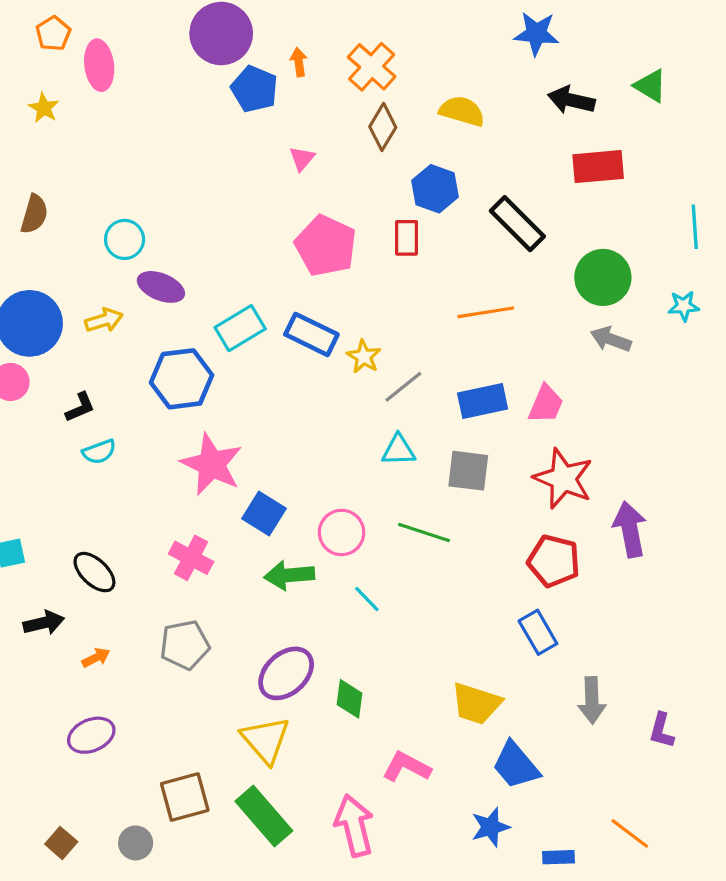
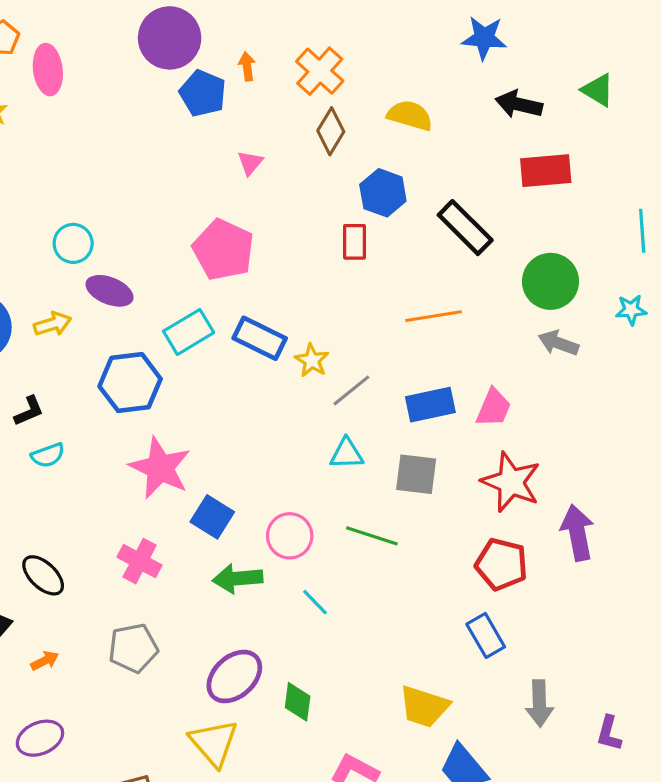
pink pentagon: (326, 246) -> (223, 250), moved

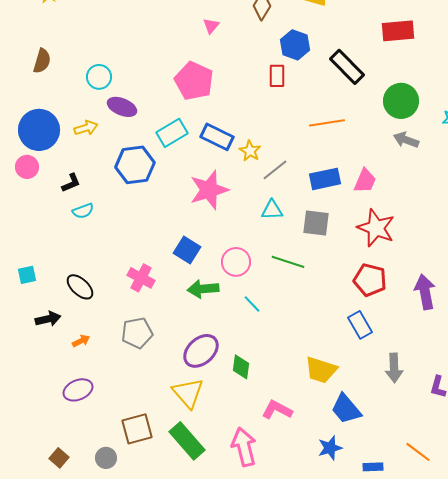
pink star: (160, 468) -> (209, 190), moved, turned 30
purple arrow: (577, 533) -> (425, 292), moved

